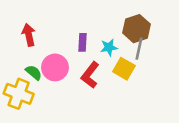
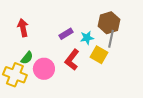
purple rectangle: (83, 42) -> (66, 34), turned 56
pink circle: (55, 67) -> (44, 69), moved
green semicircle: (34, 72) -> (27, 58), turned 88

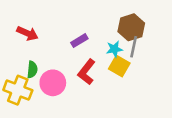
red arrow: (23, 28) -> (27, 33), turned 126
cyan star: (87, 38) -> (114, 49), moved
green semicircle: (27, 58) -> (32, 70), turned -32

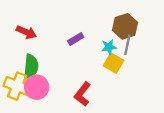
green semicircle: (32, 70) -> (31, 67), size x1.5
red L-shape: (87, 72) -> (83, 94), moved
pink circle: (53, 83) -> (37, 87), moved

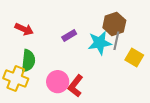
cyan star: (109, 47) -> (100, 43), size x1.6
yellow square: (114, 63) -> (134, 58), moved
pink circle: (37, 87) -> (58, 82), moved

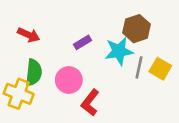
gray line: (116, 41) -> (139, 67), moved
pink circle: (58, 82) -> (69, 80), moved

